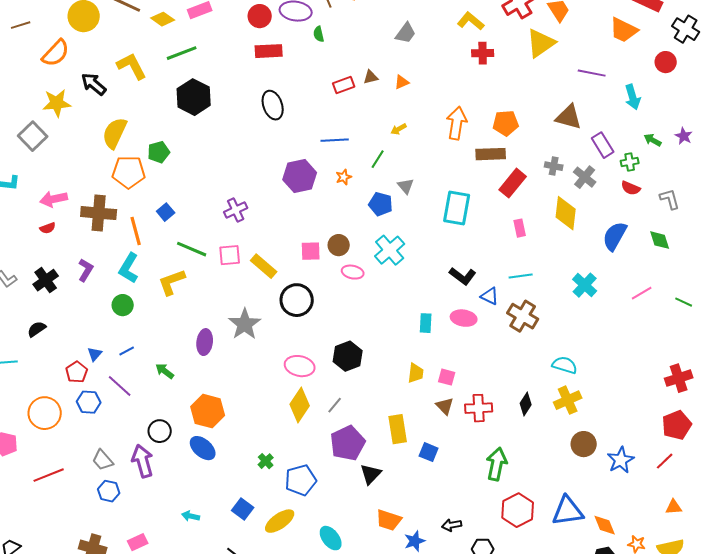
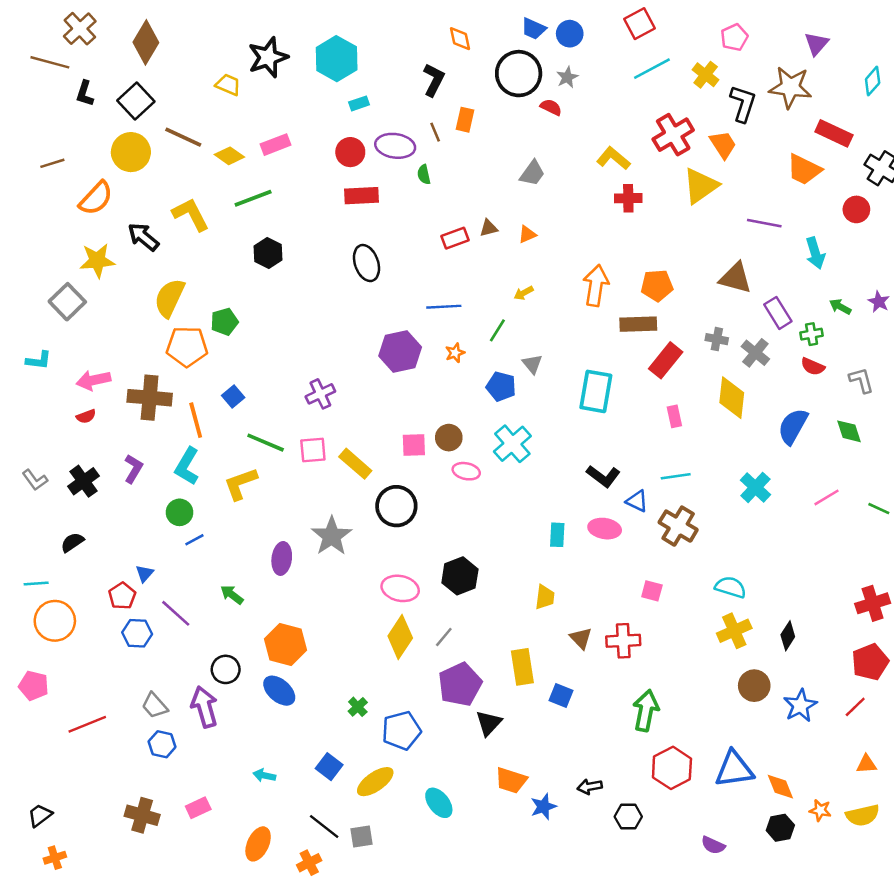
black hexagon: (194, 97) -> (268, 253), size x0.7
blue line: (127, 351) -> (194, 540), moved
pink square: (447, 377) -> (652, 591), moved
black diamond: (526, 404) -> (788, 636), moved
orange circle: (45, 413) -> (55, 621), moved

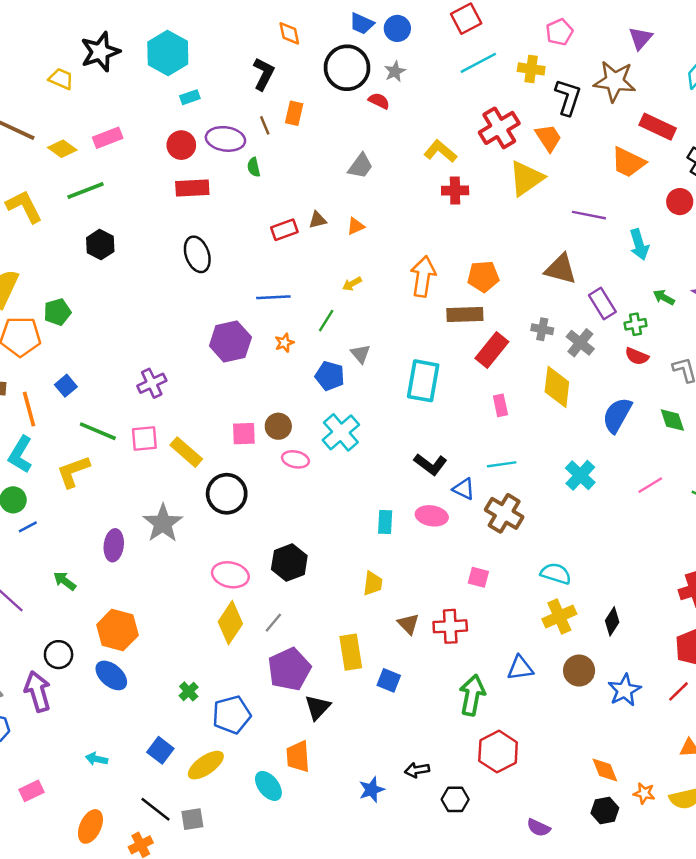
yellow cross: (706, 75) -> (531, 69), turned -30
blue triangle: (734, 769) -> (520, 668), moved, size x0.7
orange trapezoid: (511, 780) -> (298, 756), moved, turned 68

